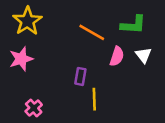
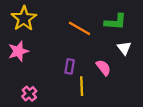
pink semicircle: (117, 56) -> (103, 68), moved, turned -56

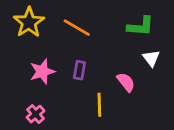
orange line: (79, 28) -> (77, 28), moved
pink star: (18, 51) -> (42, 72), moved
purple rectangle: (70, 66) -> (79, 70), moved

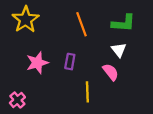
orange line: (77, 28) -> (82, 24), moved, turned 40
white triangle: (151, 58) -> (119, 50), moved
pink cross: (36, 114) -> (17, 100), moved

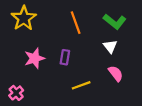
green L-shape: (123, 23) -> (115, 22), turned 35
pink semicircle: (111, 72) -> (116, 73), moved
yellow line: (87, 92) -> (81, 85), turned 72

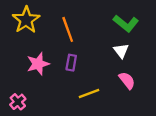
orange line: (76, 23) -> (68, 29), moved

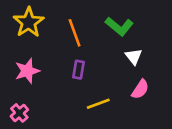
green L-shape: (126, 23) -> (119, 26), moved
pink star: (38, 64) -> (27, 71), moved
pink semicircle: (127, 80) -> (140, 89), turned 72

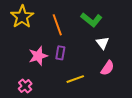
pink star: (27, 71) -> (38, 56), moved
pink cross: (19, 113) -> (25, 86), moved

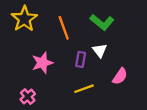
white triangle: (102, 43) -> (100, 50), moved
purple rectangle: (60, 53) -> (81, 59), moved

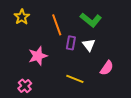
yellow star: (24, 19) -> (22, 17), size x0.7
purple rectangle: (81, 59) -> (71, 43), moved
yellow line: (84, 89) -> (75, 79), turned 42

